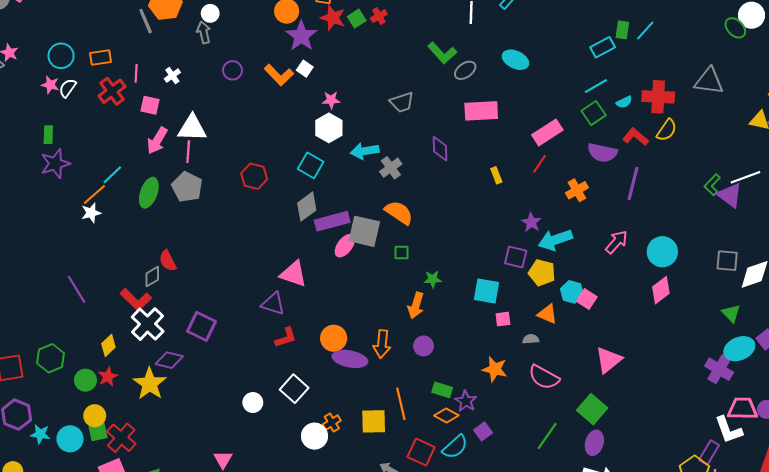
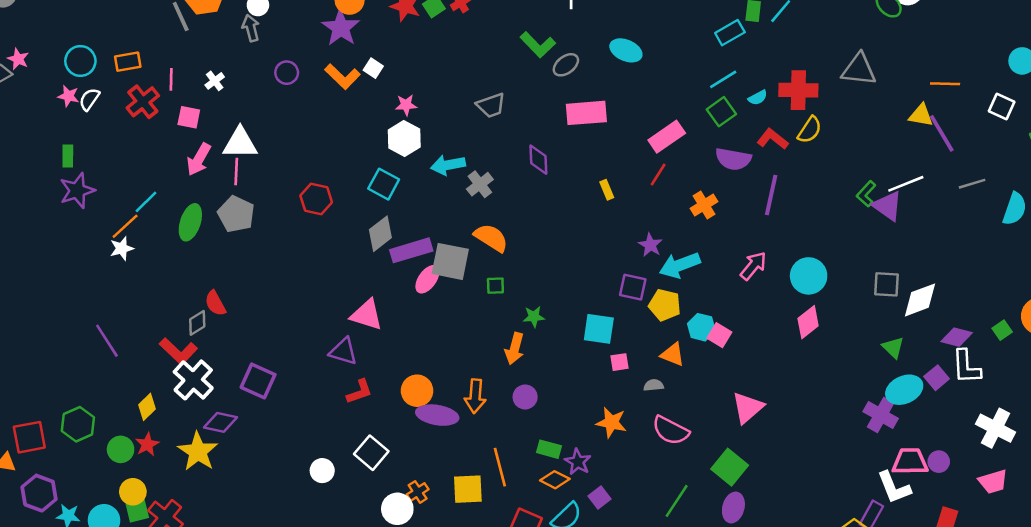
purple star: (301, 36) -> (341, 28), moved

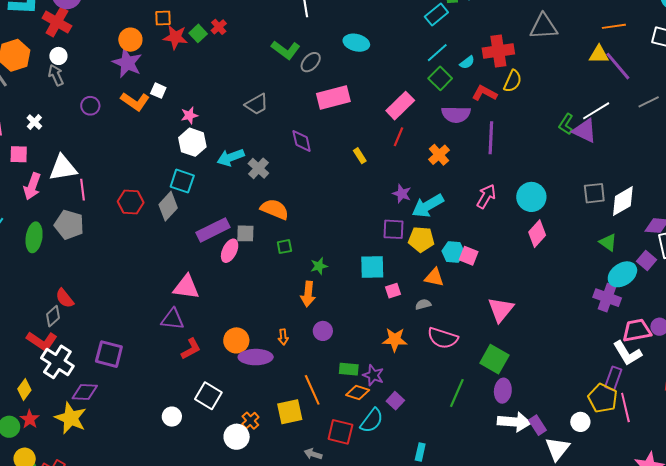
pink line: (236, 172) -> (83, 190), moved
gray diamond: (380, 234) -> (168, 206), moved
gray square: (450, 261) -> (245, 233), size x0.6
orange arrow: (475, 396) -> (283, 337), size x0.6

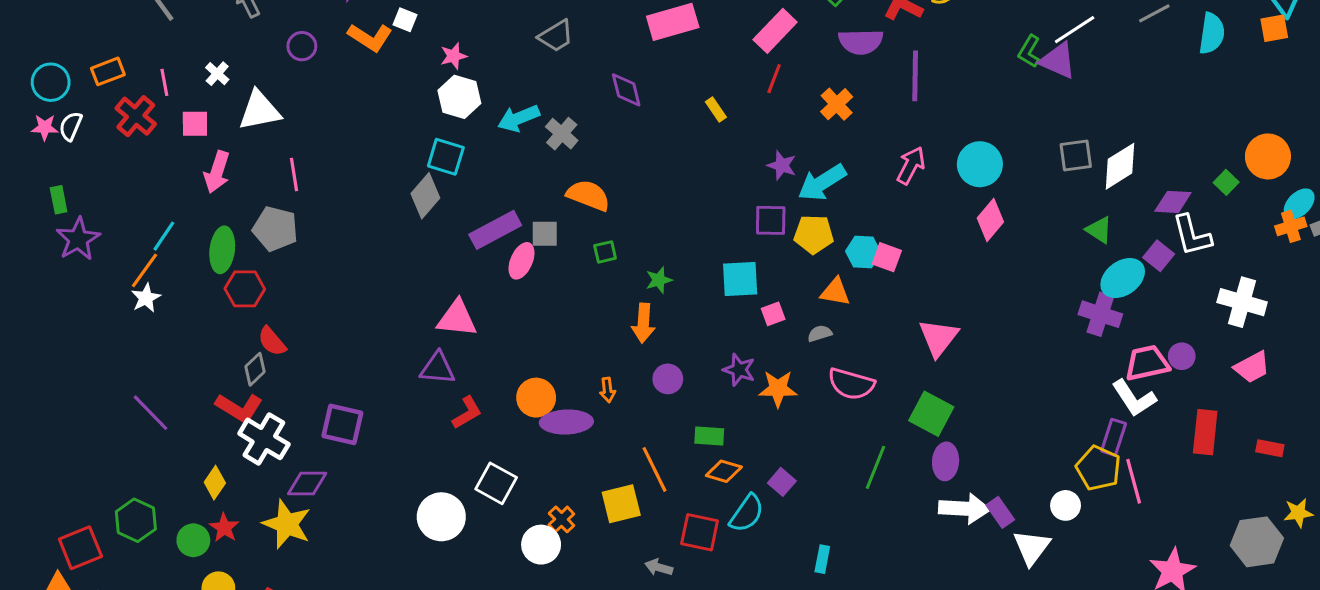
white triangle: (63, 168) -> (260, 111), moved
red hexagon: (131, 202) -> (245, 289), moved
purple star: (373, 375) -> (739, 370), moved
white circle: (172, 417) -> (441, 517), size x1.6

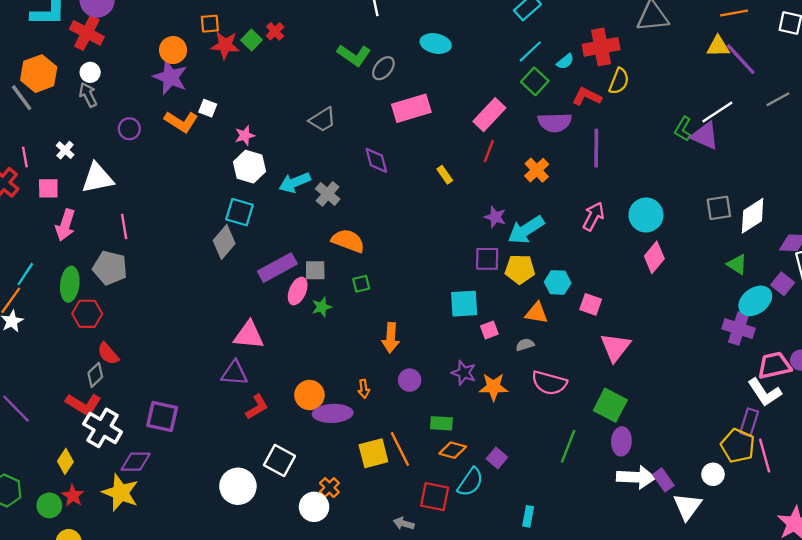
pink square: (887, 257) -> (591, 304), moved
green star: (659, 280) -> (322, 307), moved
yellow square: (621, 504) -> (373, 453), moved

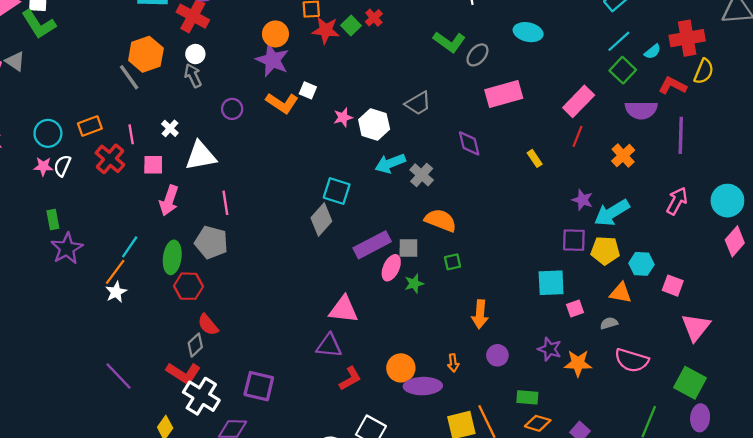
white hexagon: (250, 167) -> (374, 124), moved

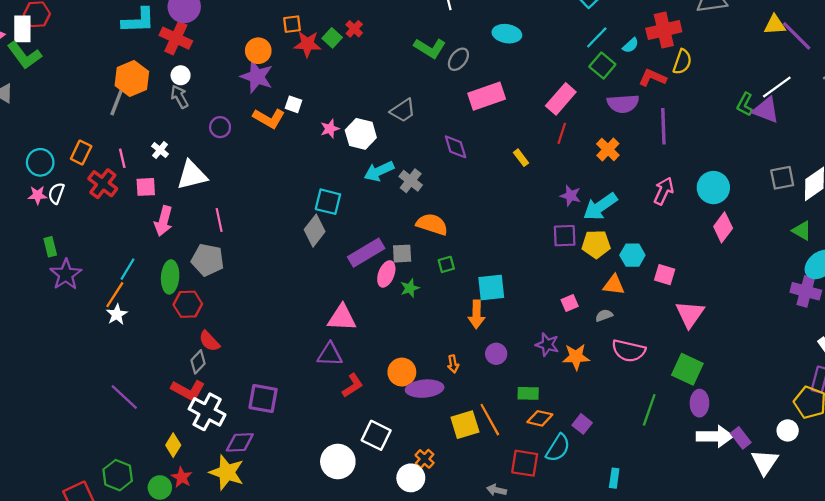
gray line: (129, 77) -> (117, 102), turned 60
orange rectangle: (90, 126) -> (81, 152), turned -40
cyan square: (551, 283) -> (491, 288), moved

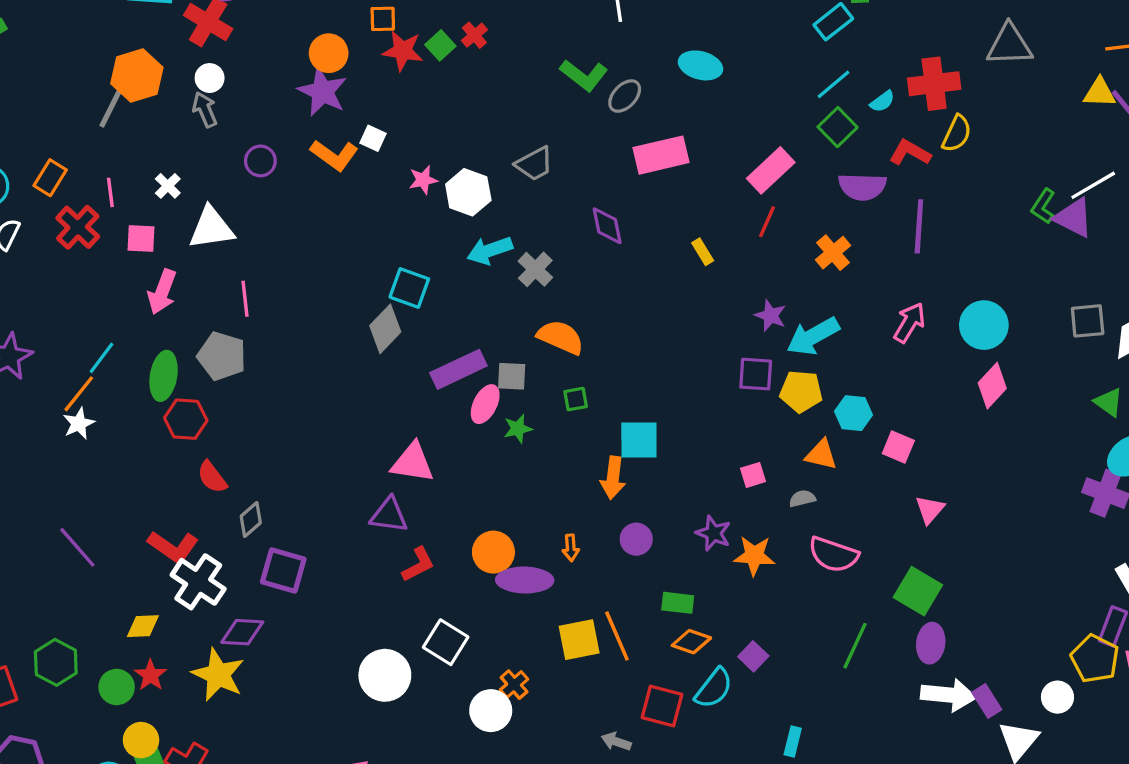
pink triangle: (690, 314) -> (930, 510), size x0.7
gray diamond: (198, 362) -> (251, 519), moved
yellow diamond: (173, 445) -> (143, 626), turned 50

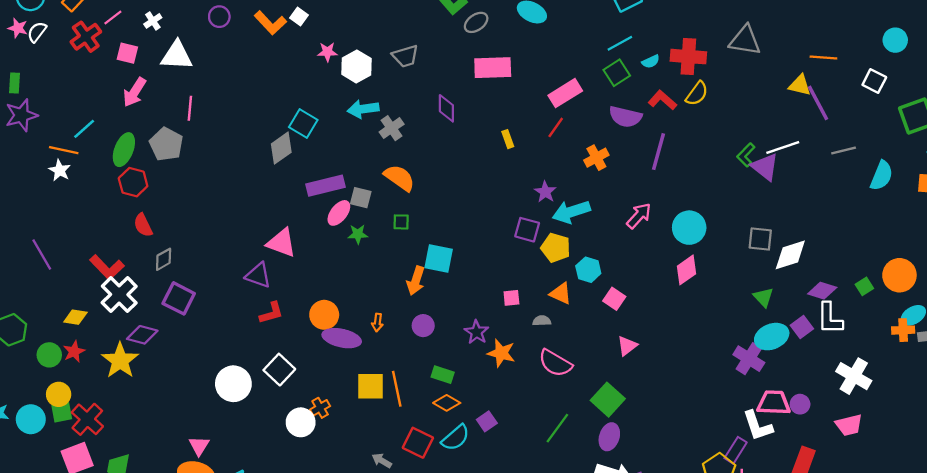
pink line: (110, 192) -> (113, 17), turned 48
orange line: (79, 394) -> (64, 150), turned 52
white star: (79, 424) -> (60, 170), turned -30

